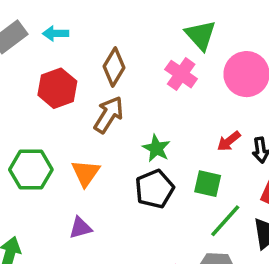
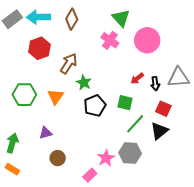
cyan arrow: (56, 33) -> (38, 17), size x1.6
brown diamond: (114, 67) -> (72, 19), moved
green star: (156, 148) -> (84, 83), moved
purple triangle: (80, 228) -> (46, 133), moved

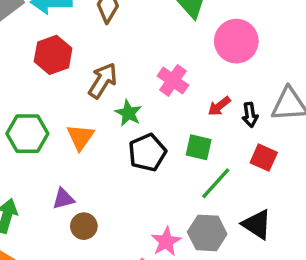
pink cross: (110, 40) -> (173, 81), moved
black triangle: (159, 131) -> (257, 224), moved, turned -48
brown circle: (58, 158) -> (84, 226), moved

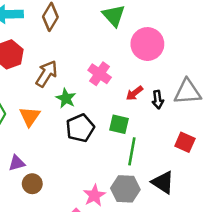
red square: (264, 158) -> (185, 142), moved
green line: (216, 183) -> (132, 151), turned -32

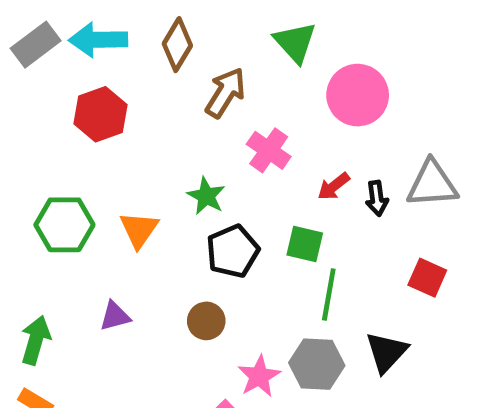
brown arrow: (46, 74) -> (225, 93), moved
black triangle: (163, 182) -> (386, 352), turned 40
brown circle: (32, 184) -> (206, 321), moved

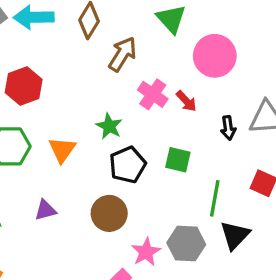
red hexagon: (101, 114) -> (24, 86), moved
red arrow: (334, 186) -> (186, 101), moved, turned -95
green line: (329, 294) -> (215, 198), moved
brown circle: (206, 321) -> (109, 213), size x1.4

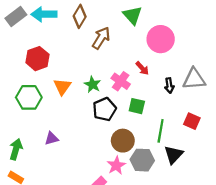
pink cross: (153, 94) -> (121, 81), moved
orange triangle: (62, 150) -> (62, 87), moved
brown circle: (109, 213) -> (123, 141), moved

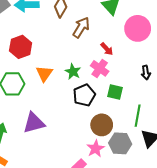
red arrow: (142, 68) -> (107, 49), moved
purple triangle: (52, 138) -> (34, 123), size x1.6

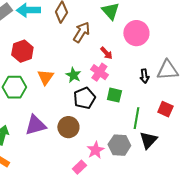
brown circle: (102, 125) -> (68, 127), moved

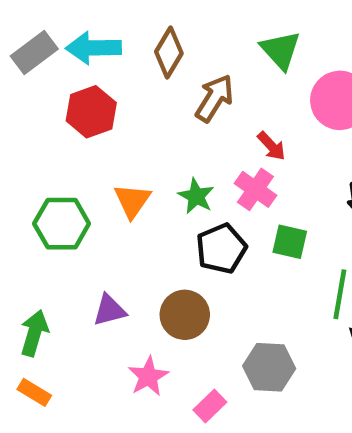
red hexagon: (22, 51) -> (91, 112), moved
purple triangle: (35, 125) -> (109, 310), size x0.7
gray hexagon: (119, 145) -> (269, 367), moved
pink star: (95, 150) -> (148, 376), moved

